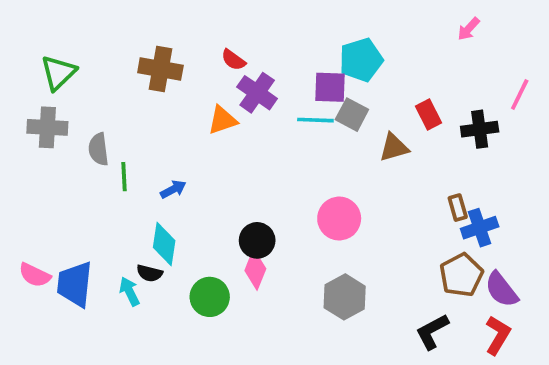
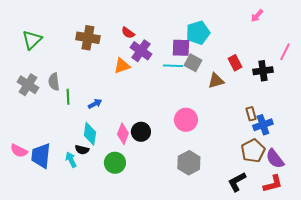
gray cross: (47, 127) -> (28, 85), moved, turned 30
pink diamond: (255, 270) -> (123, 134), moved
red L-shape: (498, 335) -> (273, 184), turned 45

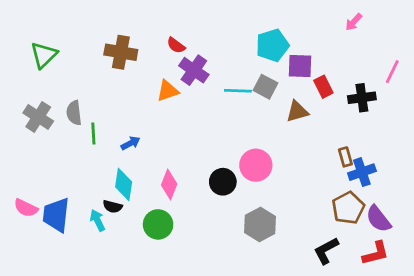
purple square: (181, 48) -> (300, 66), moved
black circle: (141, 132) -> (223, 182), moved

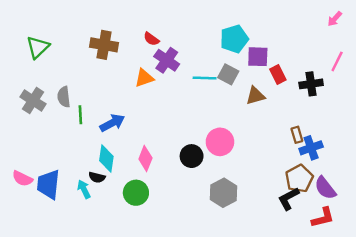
pink arrow: (354, 22) -> (335, 19), moved
blue arrow: (130, 143) -> (112, 123), size x1.5
black L-shape: (326, 251) -> (289, 199), moved

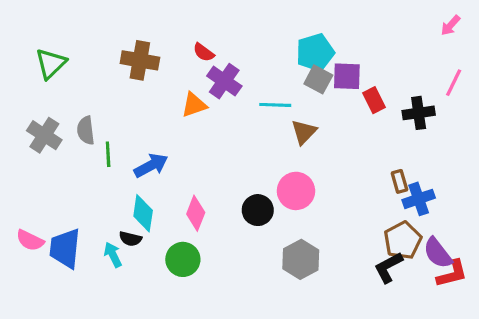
gray square: (228, 74) -> (318, 79), moved
brown triangle: (255, 96) -> (304, 132), moved, turned -30
red L-shape: (323, 218) -> (452, 274), moved

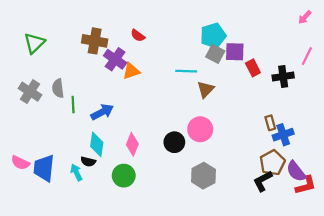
purple cross: (224, 81) -> (115, 59), moved

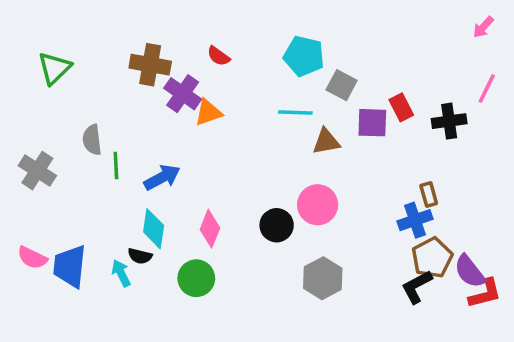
cyan pentagon: (213, 36) -> (304, 56), moved, turned 30
purple square: (235, 52) -> (372, 123), moved
brown triangle: (206, 89) -> (326, 142), turned 36
gray cross: (30, 92) -> (37, 171), moved
blue cross: (283, 135) -> (415, 220), moved

